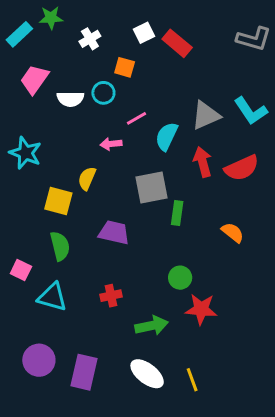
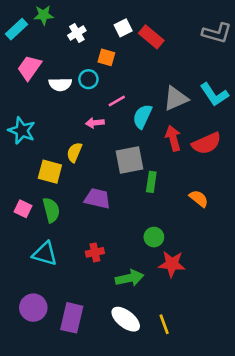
pink square: (21, 270) -> (23, 209), moved

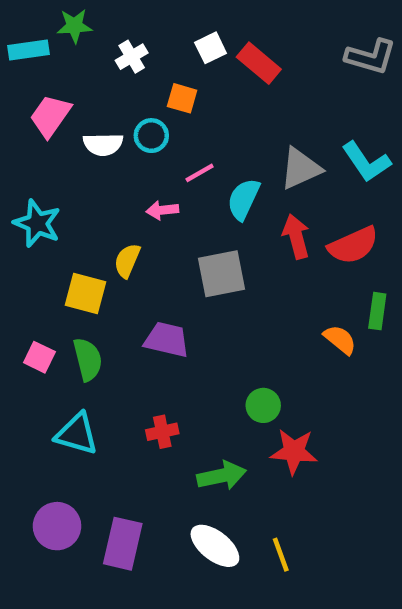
cyan rectangle: (17, 29) -> (28, 50), turned 35
green rectangle: (151, 182) -> (377, 311), moved

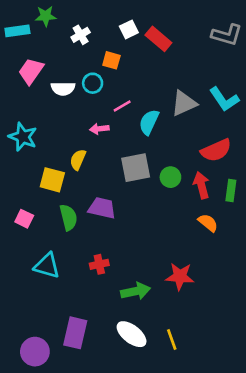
red arrow: (296, 236) -> (201, 185), moved
orange semicircle: (340, 340) -> (208, 223), moved
green semicircle: (88, 359) -> (68, 217), moved
green circle: (263, 405) -> (170, 177), moved
purple circle: (57, 526) -> (35, 352), moved

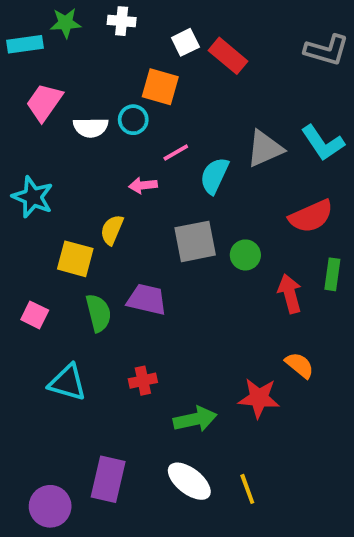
white cross: (81, 35) -> (122, 21), moved, turned 36
orange square: (111, 60) -> (160, 87), size x1.4
red arrow: (201, 185) -> (290, 294), moved
orange semicircle: (208, 223) -> (299, 365), moved

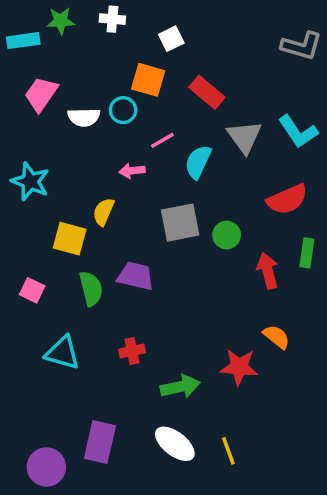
red rectangle: (228, 56) -> (207, 92), moved
gray triangle: (265, 149) -> (244, 137), turned -42

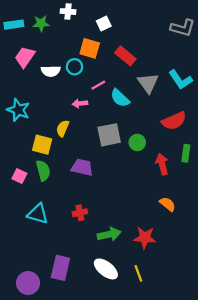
green star: (61, 21) -> (41, 23), moved
cyan semicircle: (198, 162) -> (120, 98), turned -72
green semicircle: (91, 289) -> (43, 171), moved
red star: (239, 367) -> (145, 238), moved

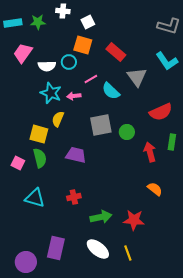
white square: (104, 23) -> (88, 22), moved
cyan L-shape: (180, 80) -> (167, 61), moved
cyan star: (18, 110) -> (51, 93), moved

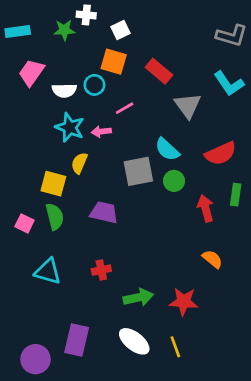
green star: (38, 22) -> (64, 30), moved
cyan semicircle: (111, 91) -> (167, 149), moved

